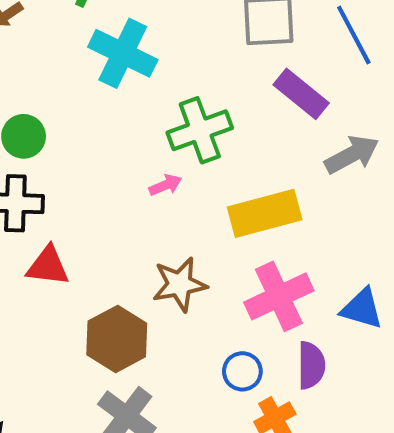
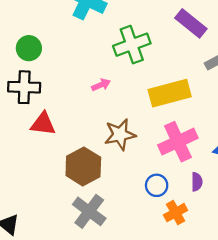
pink arrow: (165, 185) -> (101, 85), moved
purple semicircle: (311, 365) -> (197, 182), size x0.7

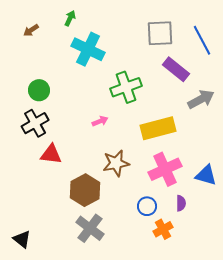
black cross: (24, 87) -> (35, 123), turned -32

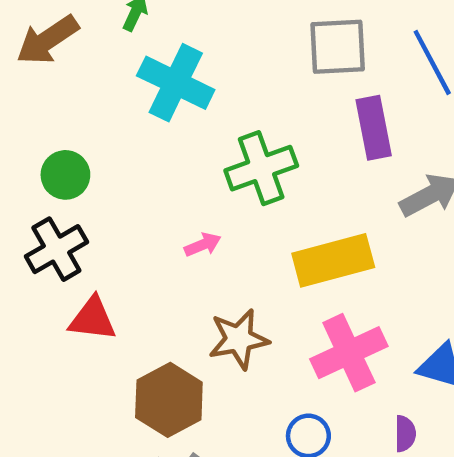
brown arrow: (31, 30) -> (47, 40), size x1.8
purple rectangle: (176, 69) -> (374, 128), turned 40
purple semicircle: (181, 203) -> (405, 434), moved

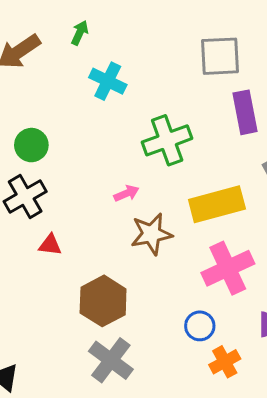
cyan cross: (176, 83) -> (108, 81), size x0.7
red triangle: (92, 319) -> (50, 245), size x0.7
brown star: (239, 339) -> (151, 234), moved

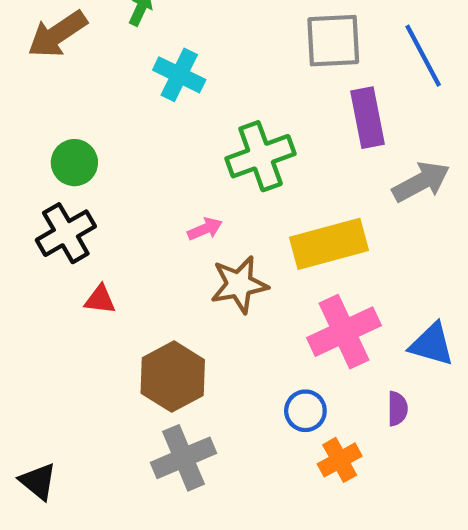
gray cross: (111, 360) -> (184, 458), turned 30

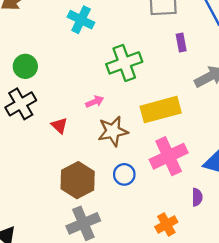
purple rectangle: (368, 118) -> (181, 42), size x0.6
red triangle: (100, 300) -> (59, 125), moved, turned 36
blue circle: (305, 411) -> (124, 174), moved

